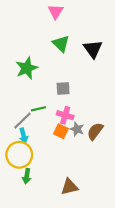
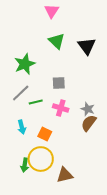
gray line: (22, 121) -> (21, 93), moved
gray star: (77, 129) -> (88, 109), moved
orange square: (61, 131) -> (45, 134), moved
yellow circle: (19, 155) -> (41, 159), moved

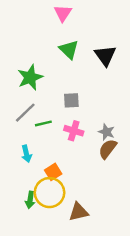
orange square: (45, 134) -> (53, 172), moved, turned 32

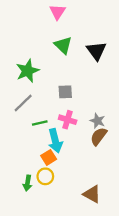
green line: (43, 123) -> (40, 123), moved
cyan arrow: (26, 154) -> (55, 141), moved, size x1.5
yellow circle: (49, 193) -> (45, 176), size x0.6
brown triangle: (79, 212) -> (92, 194), moved, turned 42

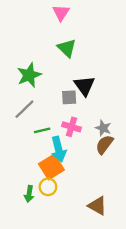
black triangle: (96, 51) -> (84, 86), moved
orange square: (49, 157) -> (51, 167), size x1.5

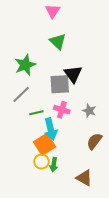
gray square: (69, 97) -> (60, 84), size x1.5
brown semicircle: (104, 145) -> (94, 141), moved
green arrow: (29, 194) -> (54, 165), moved

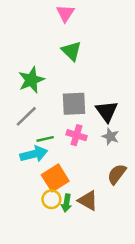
black triangle: (73, 74) -> (107, 111), moved
cyan arrow: (51, 129) -> (34, 154), moved, turned -90
brown triangle: (84, 178) -> (88, 201), moved

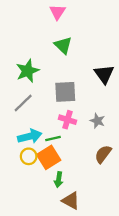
black triangle: (107, 111) -> (104, 74), moved
green line: (45, 139) -> (53, 139), moved
yellow circle: (51, 199) -> (29, 156), moved
brown triangle: (88, 201) -> (71, 201), moved

